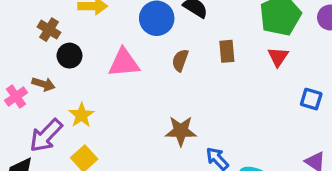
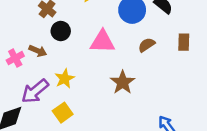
brown semicircle: (180, 60) -> (147, 45), turned 30
brown star: (181, 131) -> (123, 82), moved, turned 30

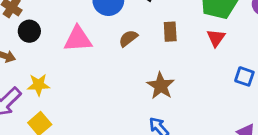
yellow star: (65, 79) -> (38, 85), turned 30
brown star: (123, 82) -> (161, 86), moved

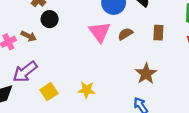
pink triangle: (78, 39) -> (100, 32), moved, turned 50
yellow star: (38, 85) -> (87, 90), moved

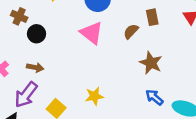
brown semicircle: (125, 34) -> (131, 31), moved
brown arrow: (29, 36) -> (35, 67), moved

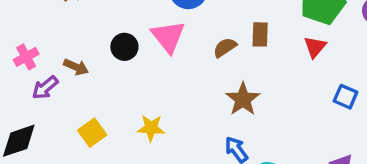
black circle: (37, 34) -> (124, 47), moved
purple arrow: (26, 95) -> (45, 88), moved, size x0.7

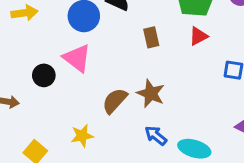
red triangle: (315, 47) -> (198, 36), turned 36
brown semicircle: (225, 48) -> (115, 101), moved, size x1.4

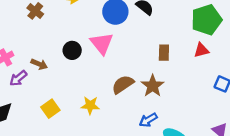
brown rectangle: (151, 37) -> (164, 53), moved
blue arrow: (156, 136) -> (148, 120), turned -84

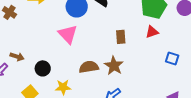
black circle: (72, 50) -> (43, 68), moved
brown semicircle: (123, 84) -> (89, 67), turned 30

